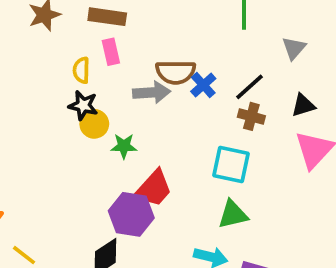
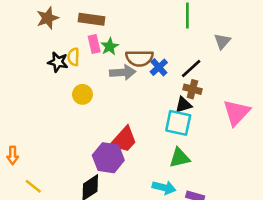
black star: (83, 105) -> (58, 62), moved
black triangle: (303, 105) -> (183, 105), moved
green star: (124, 146) -> (110, 47), moved, turned -30

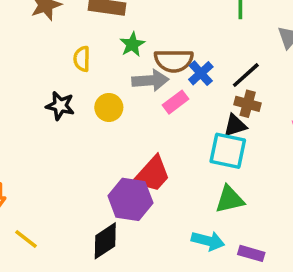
pink rectangle: (94, 44) -> (176, 102), moved, turned 66
black star: (58, 62) -> (60, 106), moved
yellow circle: (82, 94) -> (109, 107), moved

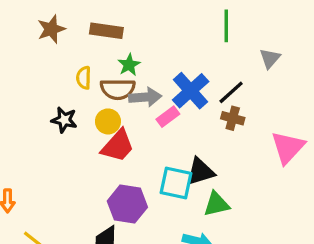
brown semicircle: (174, 61) -> (118, 89), moved
blue cross: (201, 73) -> (191, 91), size x1.6
black triangle: (235, 125) -> (200, 172), moved, size x1.4
cyan square: (228, 151) -> (176, 183), moved
red trapezoid: (152, 174) -> (118, 146), moved

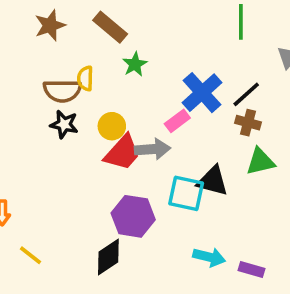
brown rectangle: (106, 31) -> (110, 27), turned 32
brown semicircle: (118, 89) -> (62, 91), moved
gray arrow: (145, 97) -> (153, 149), moved
black triangle: (200, 172) -> (213, 181), turned 32
green triangle: (216, 204) -> (260, 162), moved

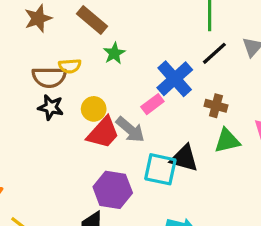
yellow semicircle: (85, 78) -> (70, 66), turned -95
black line: (246, 94) -> (214, 53), moved
gray arrow: (153, 149) -> (130, 130), turned 44

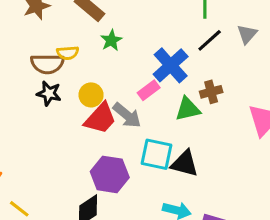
brown cross: (216, 106) -> (211, 92), turned -30
green triangle: (227, 141) -> (188, 109), moved
black triangle: (184, 158) -> (185, 164), moved

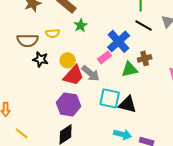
black line: (210, 40) -> (144, 25), turned 72
brown semicircle: (47, 64) -> (28, 40), moved
purple hexagon: (110, 174) -> (69, 104), moved

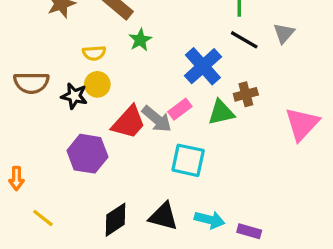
brown semicircle: (28, 40) -> (31, 83), moved
pink rectangle: (105, 57) -> (180, 109), moved
yellow circle: (68, 60) -> (97, 84), moved
purple hexagon: (69, 104) -> (87, 154), moved
black triangle: (128, 104) -> (163, 216), moved

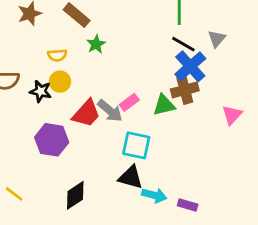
blue cross: (203, 66) -> (190, 66), moved
brown cross: (246, 94) -> (185, 90), size x1.4
pink triangle: (302, 124) -> (232, 115), size x0.7
black triangle: (163, 216) -> (131, 177), moved

